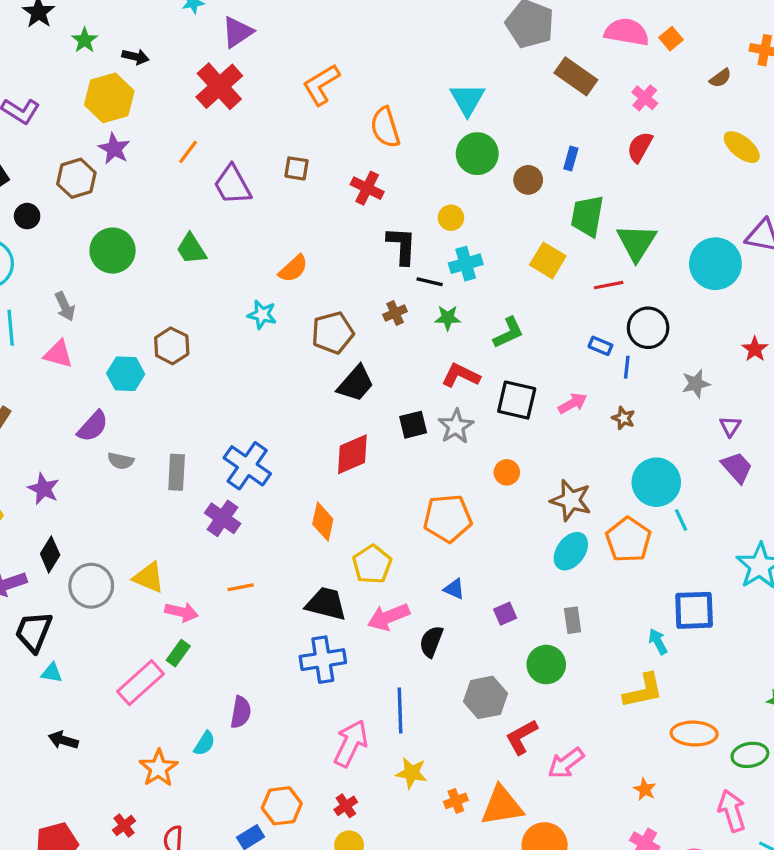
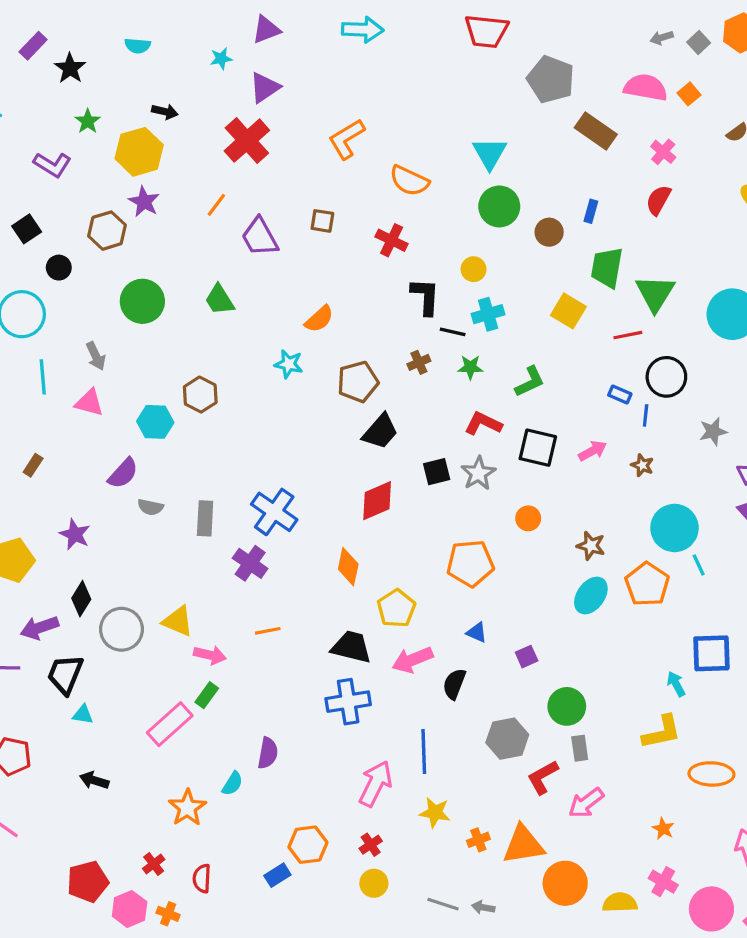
green star: (85, 40) -> (88, 121), moved
orange semicircle: (385, 127) -> (409, 181), turned -48
brown star: (571, 500) -> (591, 546), size x0.7
gray rectangle: (573, 620) -> (580, 748), moved

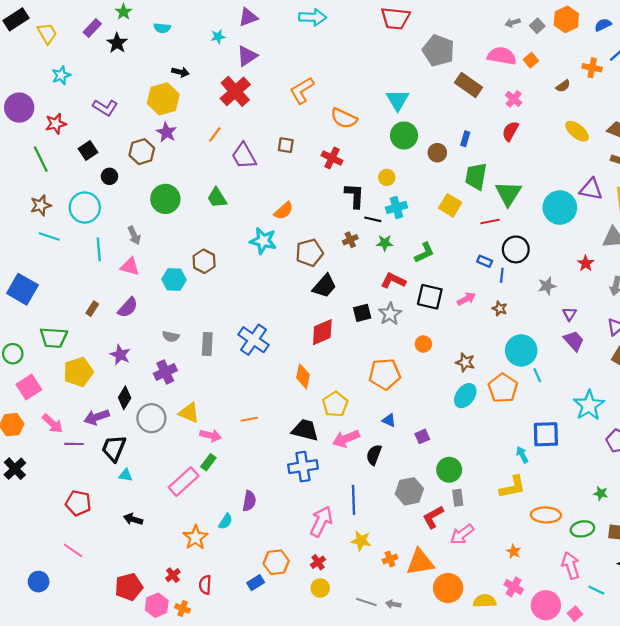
green star: (88, 121) -> (123, 12), moved
cyan star: (289, 364) -> (263, 241), size x1.4
purple semicircle: (123, 473) -> (128, 307), moved
purple cross: (250, 563) -> (165, 372), moved, turned 30

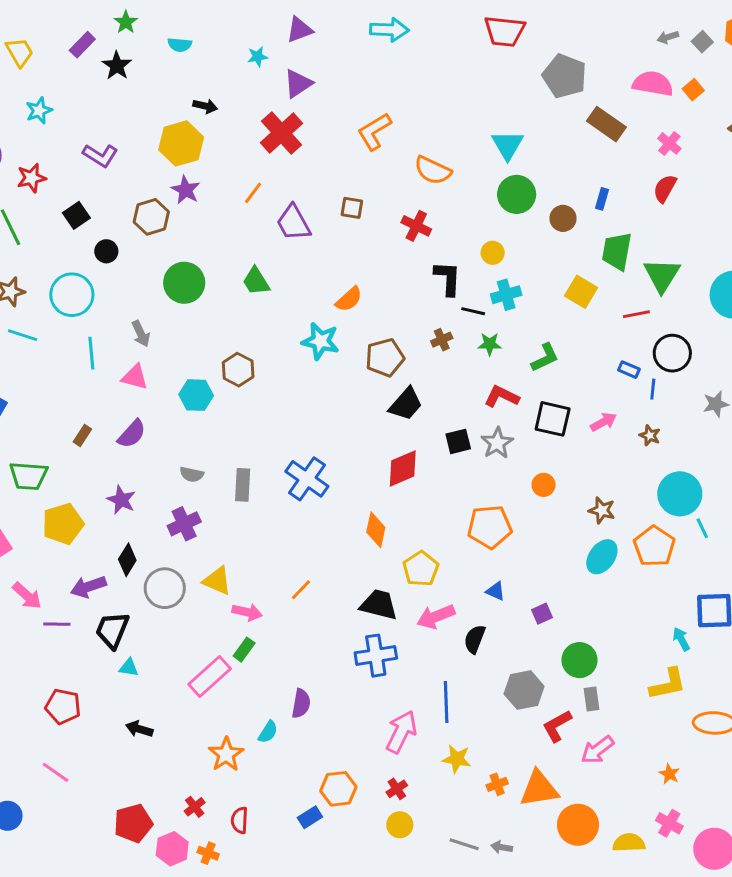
orange line: (249, 419) -> (301, 590), turned -35

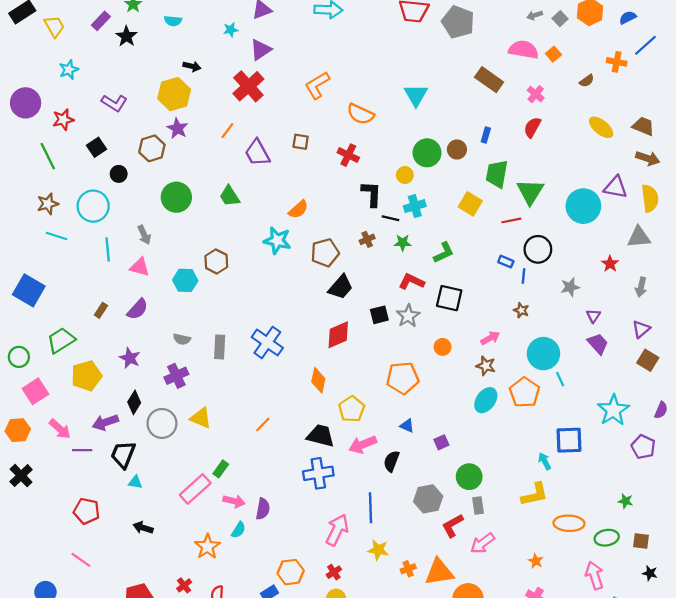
gray pentagon: (564, 76) -> (458, 22), moved
green circle: (517, 194) -> (427, 153), moved
pink arrow: (603, 422) -> (490, 338), moved
green trapezoid: (28, 476) -> (61, 340), turned 144
pink arrow: (247, 612) -> (234, 501), moved

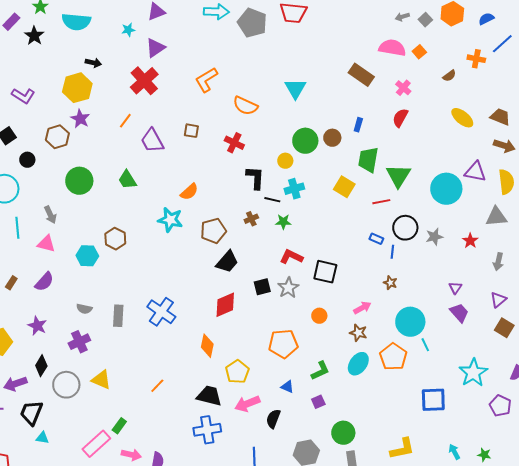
cyan semicircle: (173, 21) -> (76, 22), size x1.8
gray pentagon: (458, 22) -> (252, 23), moved
green L-shape: (444, 253) -> (320, 371), moved
gray star: (570, 287) -> (434, 237), moved
cyan arrow: (545, 461) -> (454, 452), moved

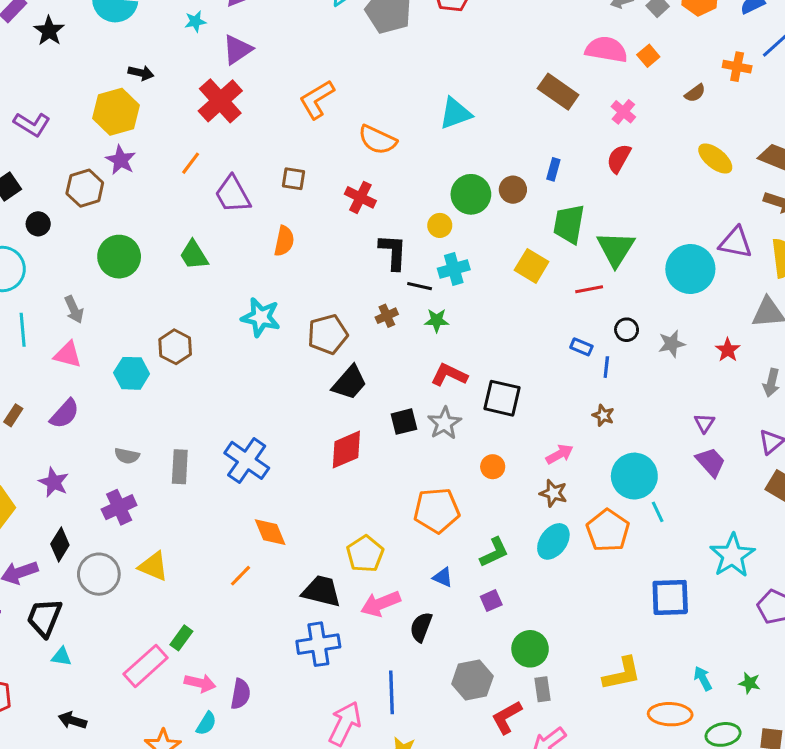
cyan triangle: (295, 89) -> (455, 113), turned 40
orange semicircle: (189, 192) -> (284, 241), moved, turned -36
black circle: (405, 228) -> (627, 330), size x0.6
orange diamond: (207, 346) -> (270, 532), moved, turned -35

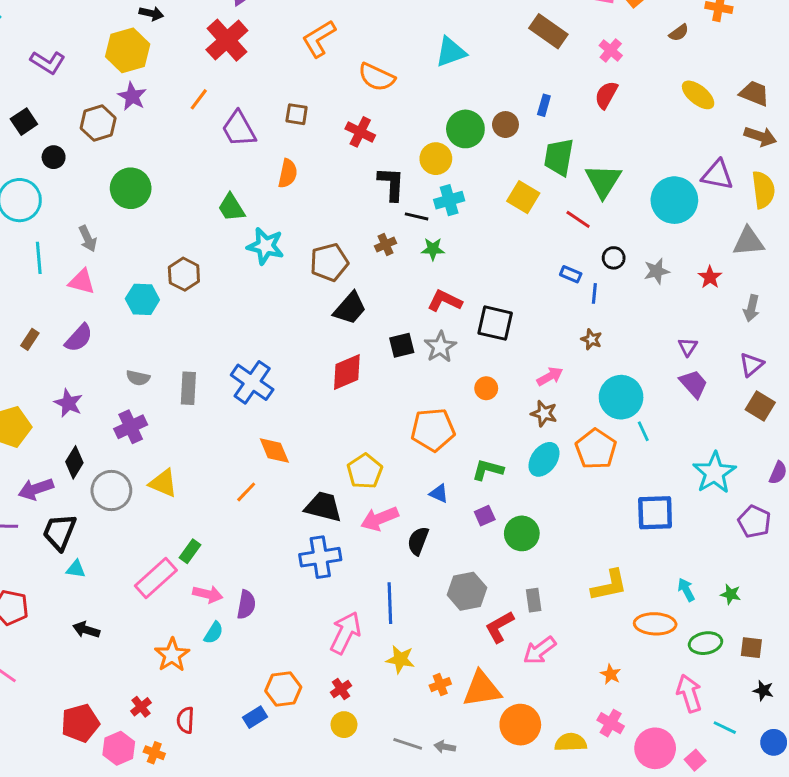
yellow circle: (440, 225) -> (436, 159), size x1.4
green trapezoid: (194, 255) -> (231, 208), moved
red line: (589, 289) -> (578, 219), turned 45
green L-shape: (494, 552) -> (488, 470), turned -140
green circle: (530, 649) -> (522, 533), moved

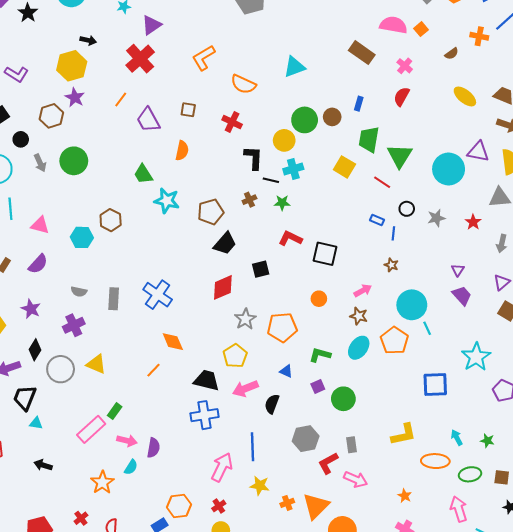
gray arrow: (88, 239) -> (40, 163), moved
gray star: (440, 347) -> (245, 319), moved
pink arrow: (540, 651) -> (356, 479), turned -120
orange triangle: (482, 689) -> (316, 506), turned -36

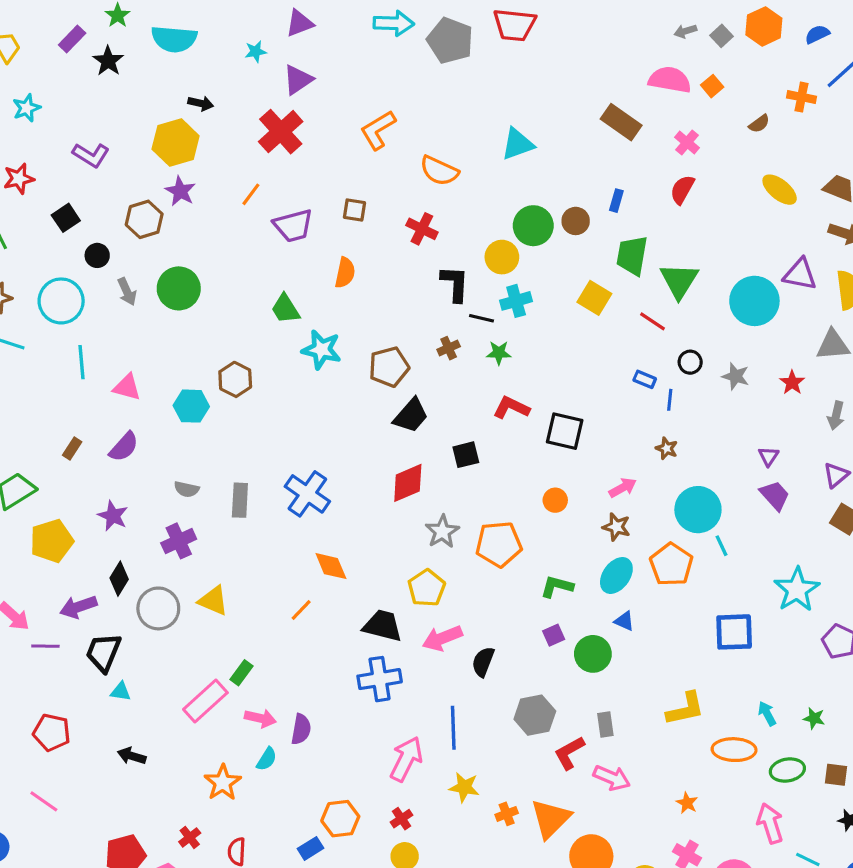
purple trapezoid: (148, 120) -> (293, 226), turned -76
gray star: (436, 218) -> (736, 376), turned 30
blue triangle: (286, 371) -> (624, 621), moved

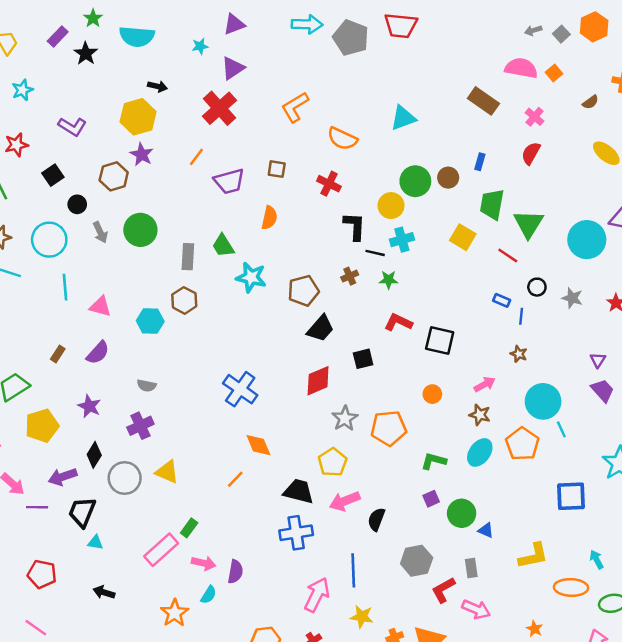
gray rectangle: (240, 500) -> (188, 257), moved
blue triangle: (624, 621) -> (486, 530), moved

